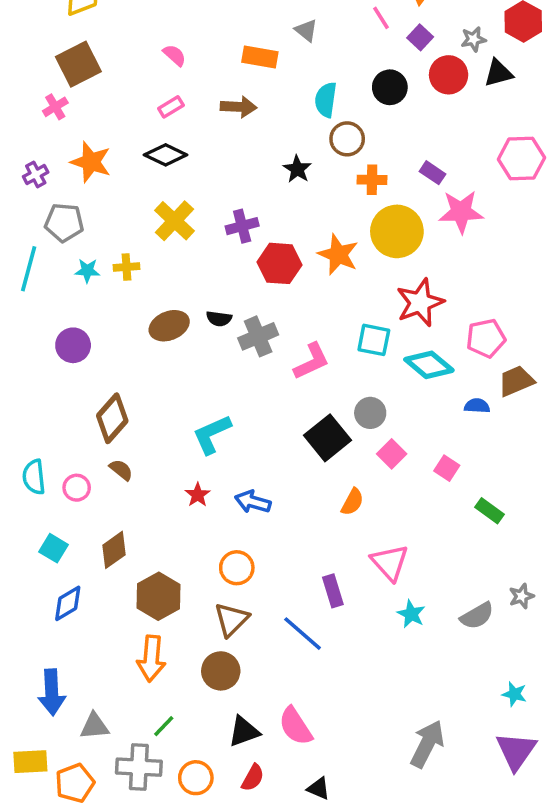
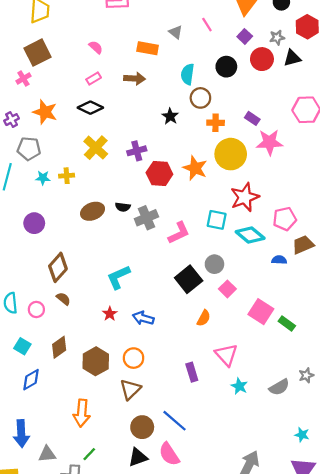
pink line: (381, 18) -> (207, 25), moved
pink square: (447, 468) -> (261, 312), moved, size x1.6
brown hexagon: (158, 596) -> (96, 361), moved
blue line: (303, 634) -> (175, 421), moved
brown circle: (221, 671) -> (142, 427), moved

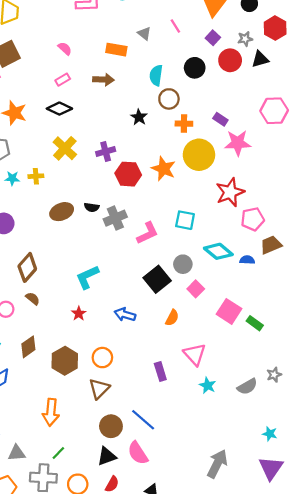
red star: (245, 197) -> (230, 192), moved
cyan diamond: (250, 235) -> (218, 251), moved
blue arrow: (143, 318) -> (125, 315), moved

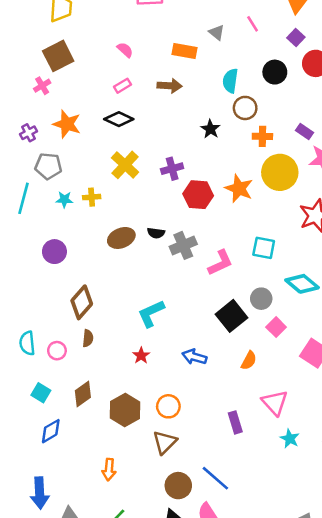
brown semicircle: (33, 299) -> (88, 338), turned 56
orange arrow: (51, 412) -> (109, 469), size x0.7

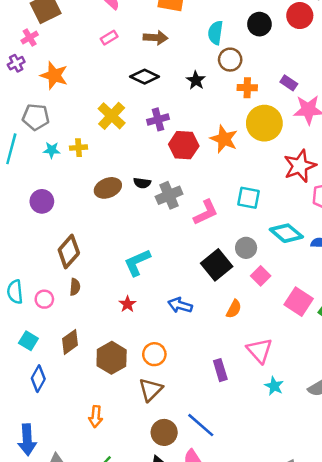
black diamond: (119, 119) -> (145, 77), moved
purple cross: (28, 133) -> (16, 63), moved
blue diamond: (51, 431) -> (38, 379), turned -30

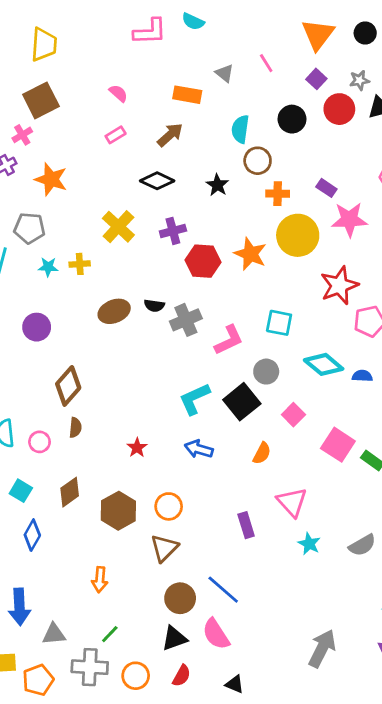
brown arrow: (156, 38) -> (170, 135), turned -45
gray circle: (246, 248) -> (266, 372), moved
cyan L-shape: (137, 262) -> (194, 399), moved

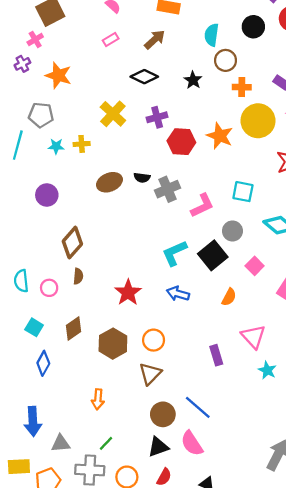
red star: (137, 448) -> (128, 292), size x1.6

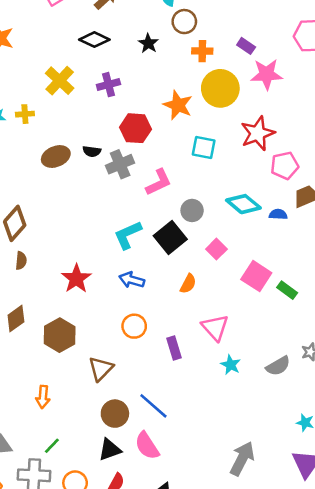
red hexagon: (181, 142) -> (135, 128), moved
cyan square: (243, 192) -> (204, 148), moved
orange circle: (154, 340) -> (134, 326), moved

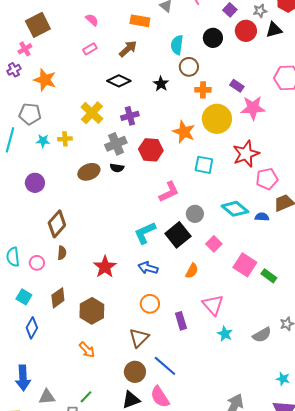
gray cross: (120, 164) -> (116, 144), moved
brown triangle: (101, 369) -> (139, 338), moved
orange arrow: (43, 397) -> (87, 350), moved, turned -48

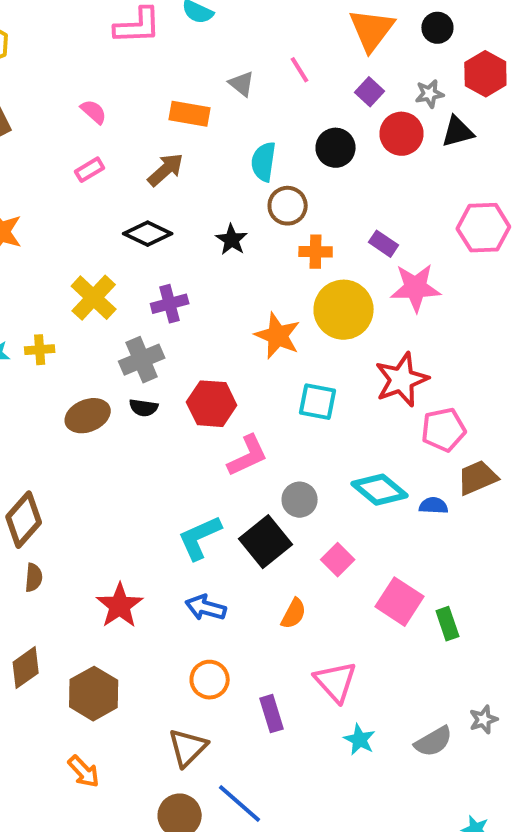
red hexagon: (151, 150) -> (212, 404), moved
green rectangle: (269, 276) -> (447, 624), turned 35

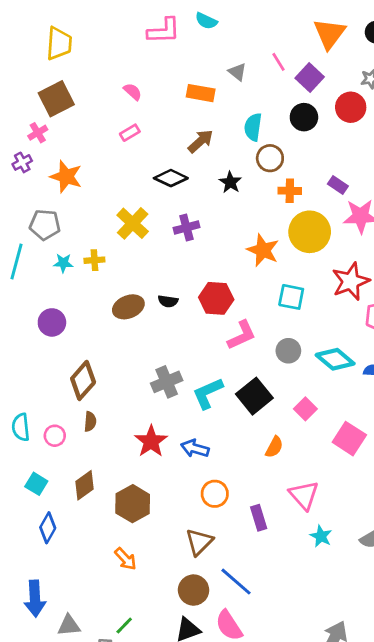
purple square: (370, 92) -> (310, 77), moved, size x1.4
brown arrow: (166, 170) -> (201, 141), moved
gray cross: (142, 360) -> (167, 382), moved
gray circle: (300, 500) -> (288, 351), moved
blue arrow: (206, 608) -> (195, 448), moved

